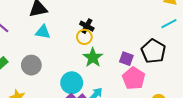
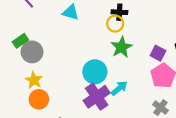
black cross: (87, 26) -> (119, 12), turned -32
gray circle: (31, 65) -> (32, 52), moved

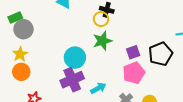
purple square: (158, 53) -> (133, 52), turned 32
cyan arrow: (119, 88) -> (98, 88), moved

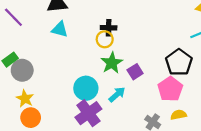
purple square: (133, 52) -> (135, 72), moved
pink pentagon: (134, 73) -> (170, 89), moved
cyan arrow: (98, 88) -> (117, 94), moved

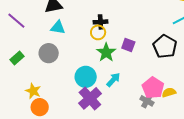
gray circle: (22, 70) -> (49, 53), moved
purple square: (135, 72) -> (128, 45), moved, turned -32
pink pentagon: (170, 89) -> (153, 88), moved

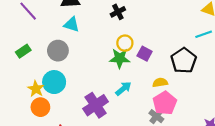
black cross: (100, 22) -> (118, 12), moved, turned -32
yellow circle: (98, 32) -> (125, 43), moved
green star: (106, 52) -> (120, 58), turned 30
cyan circle: (86, 77) -> (54, 82), moved
yellow semicircle: (169, 92) -> (160, 83), moved

